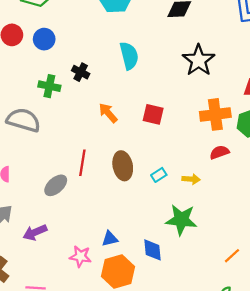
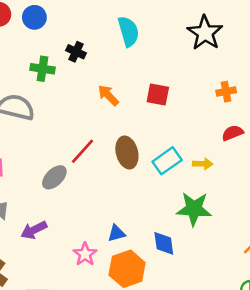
orange cross: (215, 114) -> (226, 92), size x0.6
red line: (82, 163) -> (83, 151), turned 35
cyan rectangle: (159, 175) -> (167, 161), size x1.6
pink star: (80, 256) -> (85, 254), turned 30

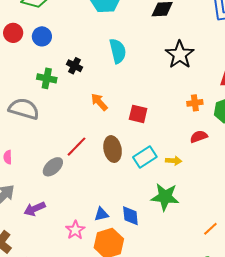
red square: (158, 94) -> (138, 114), moved
blue diamond: (164, 243) -> (130, 216), moved

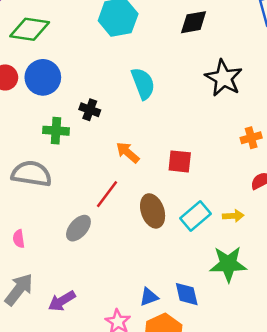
blue circle: (42, 36) -> (43, 77), size x1.4
red line: (77, 147) -> (107, 194), moved
gray ellipse: (53, 167) -> (78, 228), moved

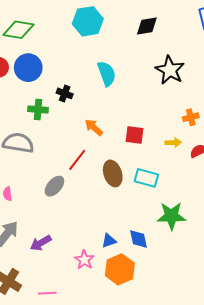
cyan rectangle: (195, 216) -> (146, 178), turned 55
yellow arrow: (233, 216) -> (173, 143), moved

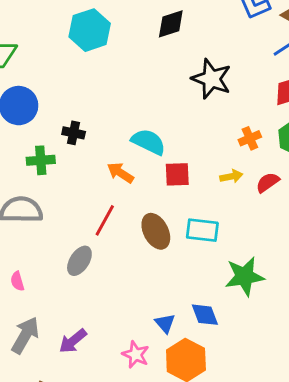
cyan semicircle: (107, 74) -> (148, 142), moved, turned -35
blue triangle: (109, 241) -> (165, 323), turned -42

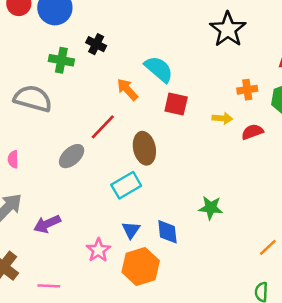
cyan rectangle: (202, 230) -> (126, 185), moved, turned -52
green star: (244, 276) -> (211, 208), size x0.7

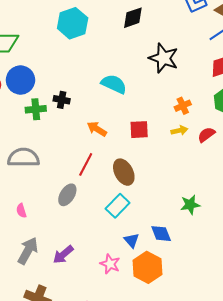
green cross: (61, 60) -> (36, 109), moved
cyan semicircle: (159, 69) -> (114, 84), moved
orange cross: (247, 90) -> (183, 106), moved

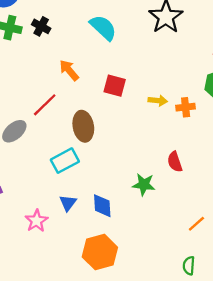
orange cross: (183, 106) -> (186, 107), moved
red semicircle: (206, 135) -> (175, 162), moved, turned -90
orange hexagon: (148, 267) -> (100, 252), moved

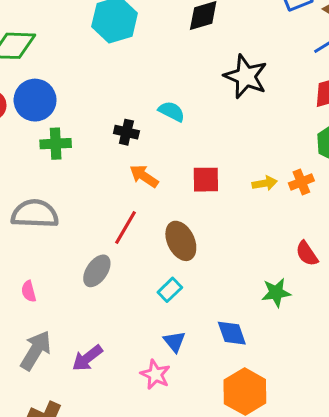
black cross: (41, 26) -> (126, 132), moved
cyan semicircle: (103, 28) -> (172, 111), size x0.7
cyan rectangle: (65, 161) -> (170, 290), size x0.7
blue triangle: (68, 203) -> (174, 342), moved

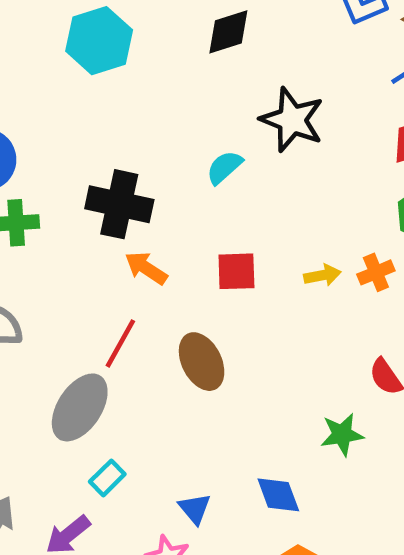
cyan semicircle: (172, 111) -> (224, 167), moved, turned -68
black cross: (126, 132) -> (119, 204), size x1.8
gray ellipse: (97, 271) -> (80, 407), size x1.4
cyan rectangle: (170, 290) -> (107, 478), moved

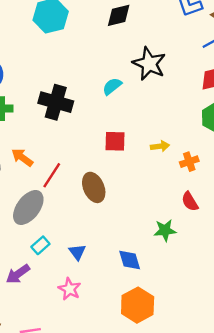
orange arrow: (146, 268) -> (22, 157), moved
orange cross: (376, 272) -> (189, 162), moved
blue triangle: (195, 509) -> (77, 252), moved

